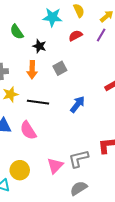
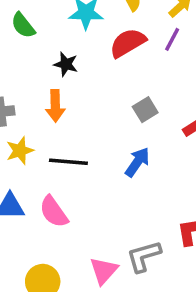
green semicircle: (17, 32) -> (23, 25), moved
red semicircle: (75, 36) -> (128, 43), size x1.5
gray square: (60, 68) -> (145, 110), moved

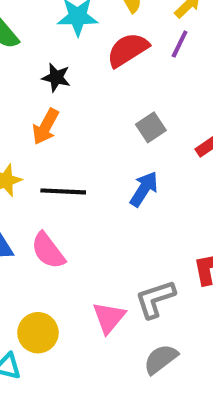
orange arrow: (55, 106) -> (46, 127), turned 32

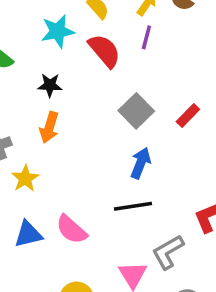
red semicircle: (128, 50) -> (104, 51), turned 93
gray square: (151, 127) -> (136, 111), size x1.4
black line: (63, 191) -> (133, 206), moved

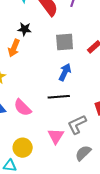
black star: (50, 85) -> (24, 29), moved
gray square: (136, 111) -> (65, 42), turned 36

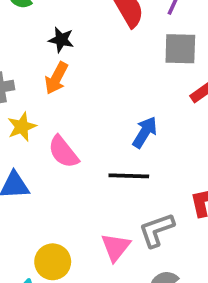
black star: (24, 29) -> (61, 40), moved
gray square: (65, 42) -> (180, 49), moved
pink semicircle: (22, 108) -> (63, 152), moved

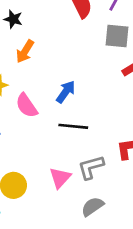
black star: (61, 40) -> (13, 19), moved
blue arrow: (145, 132) -> (66, 92), moved

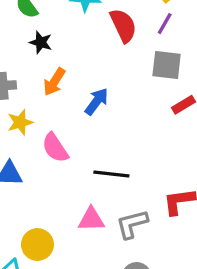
blue arrow: (66, 92) -> (97, 101), moved
pink triangle: (60, 178) -> (91, 219), moved, turned 45

